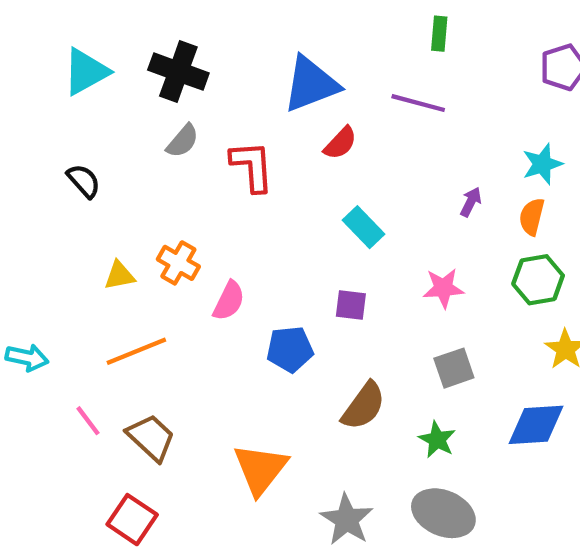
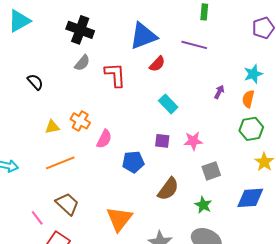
cyan triangle: (86, 72) -> (19, 21), moved
pink star: (443, 288) -> (193, 141), moved
pink line: (88, 421) -> (37, 218), moved

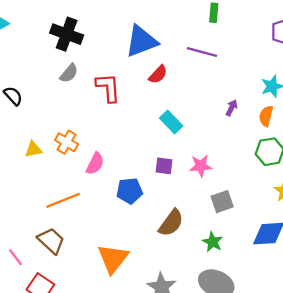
orange line: (60, 163) -> (63, 200), moved

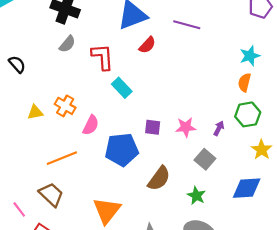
purple arrow: (232, 108) -> (219, 128), moved
cyan rectangle: (171, 122) -> (122, 88), moved
blue pentagon: (130, 191) -> (122, 150), size x1.4
gray square: (222, 202) -> (205, 159), turned -30

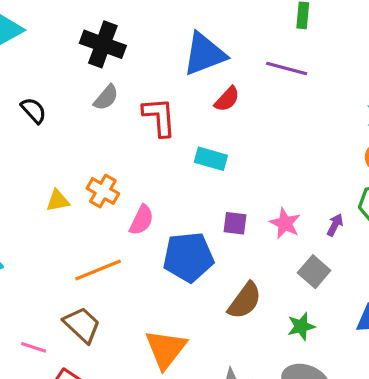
black semicircle: (17, 64) -> (34, 110), moved
cyan rectangle: (122, 88) -> (211, 159), moved, turned -30
pink star: (186, 127) -> (285, 223), turned 30
green star: (196, 196) -> (301, 326), turned 30
pink line: (19, 209) -> (34, 347), turned -35

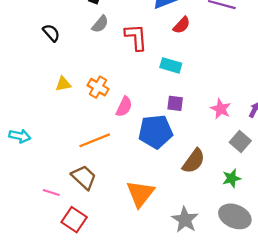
yellow triangle: (58, 201) -> (63, 84), moved
purple square: (235, 223) -> (175, 103), moved

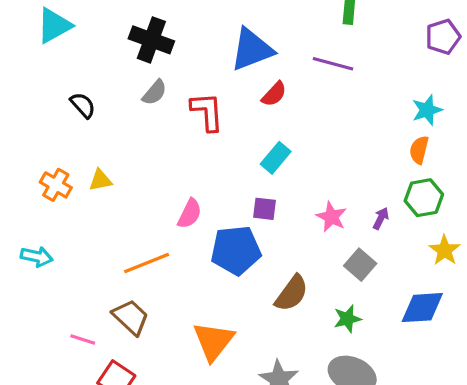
cyan rectangle: (171, 65) -> (276, 158), moved, turned -66
orange cross: (98, 87) -> (56, 185), moved

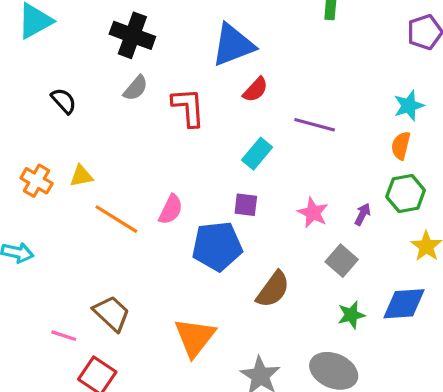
purple line: (333, 64) -> (315, 125), moved
orange line: (147, 263) -> (116, 219), moved, turned 54
green star: (347, 319) -> (351, 315), moved

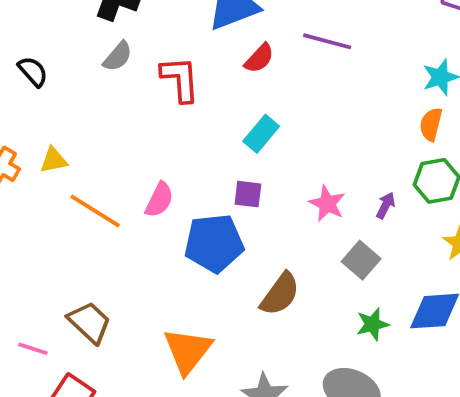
purple line: (315, 125) -> (327, 41), moved

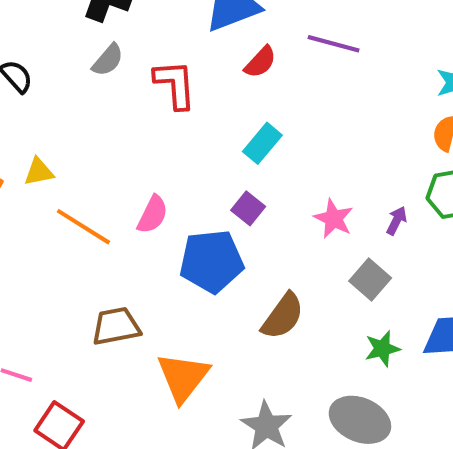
purple square: (248, 194) -> (248, 208), turned 32
brown trapezoid: (89, 322) -> (116, 326), moved, turned -54

